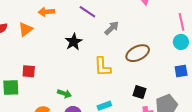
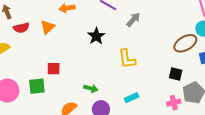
brown ellipse: (138, 53) -> (185, 43), moved
black square: (139, 92) -> (176, 74), moved

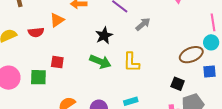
red semicircle: (21, 28) -> (36, 32), moved
green arrow: (91, 88) -> (100, 62), moved, size x1.5

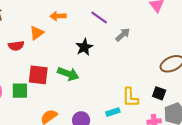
red square: (57, 62) -> (38, 75), size x1.5
green arrow: (100, 62) -> (68, 74), moved
yellow L-shape: (131, 62) -> (130, 97), moved

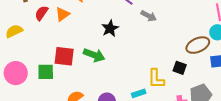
gray arrow: (123, 35) -> (149, 16), turned 70
red semicircle: (16, 46) -> (41, 13), moved, turned 133
black square: (159, 93) -> (180, 68), moved

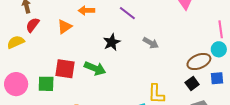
red semicircle: (41, 13) -> (33, 25), moved
gray arrow: (149, 16) -> (151, 43), moved
black square: (180, 68) -> (192, 84), moved, turned 32

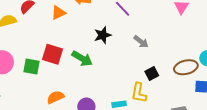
black square: (192, 84) -> (152, 74), moved

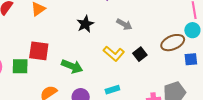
green arrow: (82, 59) -> (72, 66), moved
yellow L-shape: (139, 93) -> (114, 54), moved, turned -50

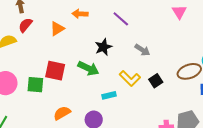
green arrow: (72, 66) -> (88, 68), moved
cyan rectangle: (112, 90) -> (109, 95), moved

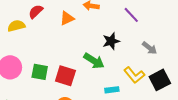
red square: (55, 71) -> (65, 76), moved
black square: (156, 81) -> (160, 80), size x1.5

